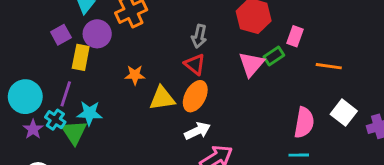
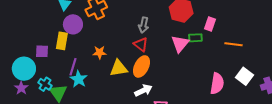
purple square: (61, 35) -> (42, 51), moved, turned 32
green rectangle: (274, 56) -> (195, 38), turned 32
purple line: (66, 94) -> (73, 67), moved
cyan star: (89, 113) -> (79, 79), moved, turned 30
purple star: (33, 129) -> (21, 88), moved

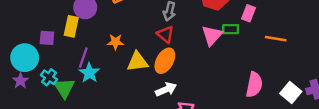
white square: (244, 76) -> (291, 92), moved

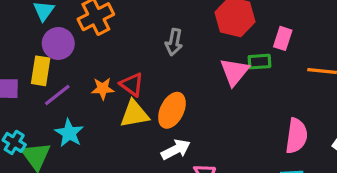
red triangle: (165, 34) -> (132, 84), moved
purple line: (83, 58) -> (57, 95), moved, turned 36

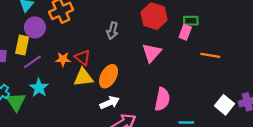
green rectangle: (259, 62) -> (191, 21), moved
pink semicircle: (296, 136) -> (162, 99), moved

